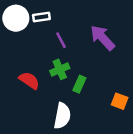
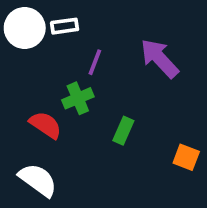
purple line: (61, 40) -> (95, 62), turned 49
green cross: (60, 69) -> (78, 98), moved
white semicircle: (62, 116) -> (38, 180), moved, turned -65

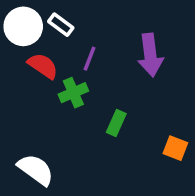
white rectangle: (65, 26) -> (61, 25), turned 45
purple arrow: (160, 58) -> (150, 55), turned -144
red semicircle: (46, 125) -> (43, 66), moved

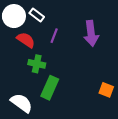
green cross: (73, 93) -> (37, 64), moved, turned 35
green rectangle: (116, 123) -> (50, 88), moved, size x1.5

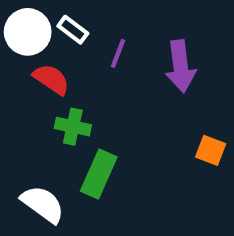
purple line: (54, 36) -> (118, 53), moved
orange square: (106, 90) -> (211, 150), moved

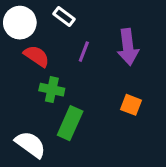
white rectangle: (73, 30) -> (64, 16), moved
purple line: (118, 53) -> (84, 52), moved
orange square: (211, 150) -> (131, 105), moved

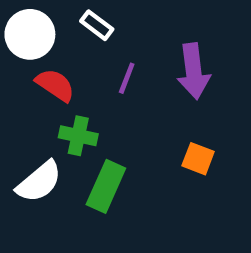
white semicircle: (30, 144) -> (39, 182), moved, turned 104

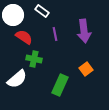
purple line: (127, 78) -> (55, 34), turned -32
orange square: (198, 159) -> (86, 69), turned 32
green rectangle: (106, 186) -> (60, 85), moved

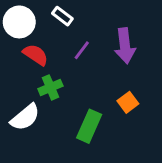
purple line: (55, 34) -> (82, 50), turned 48
green cross: (34, 59) -> (50, 87), turned -35

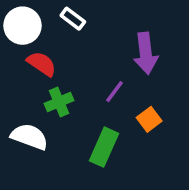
purple line: (82, 50) -> (114, 92), moved
white semicircle: (25, 117) -> (29, 137), turned -120

